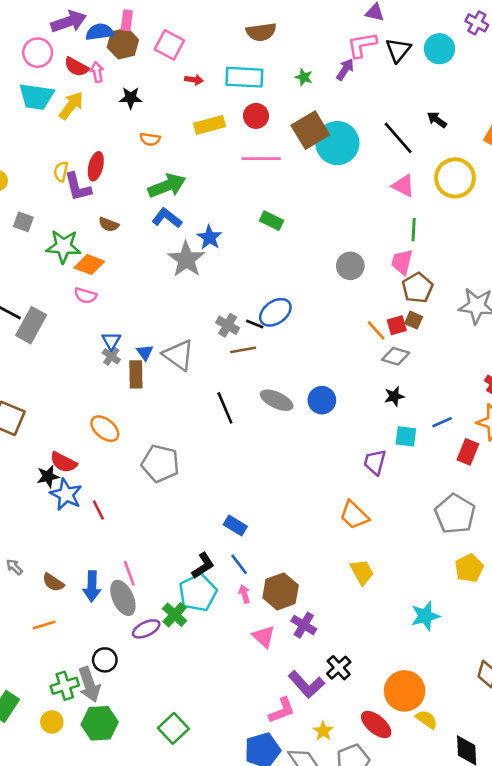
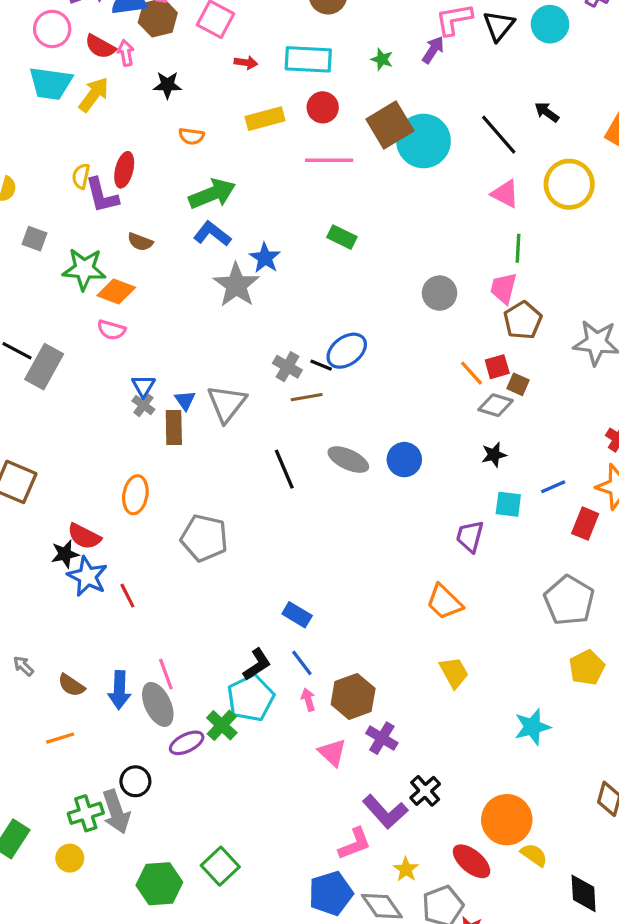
brown square: (414, 320) -> (518, 384), moved
gray triangle: (178, 355) -> (227, 404), turned 32
orange ellipse: (105, 429) -> (135, 495), turned 60
green hexagon: (100, 723) -> (159, 884), moved

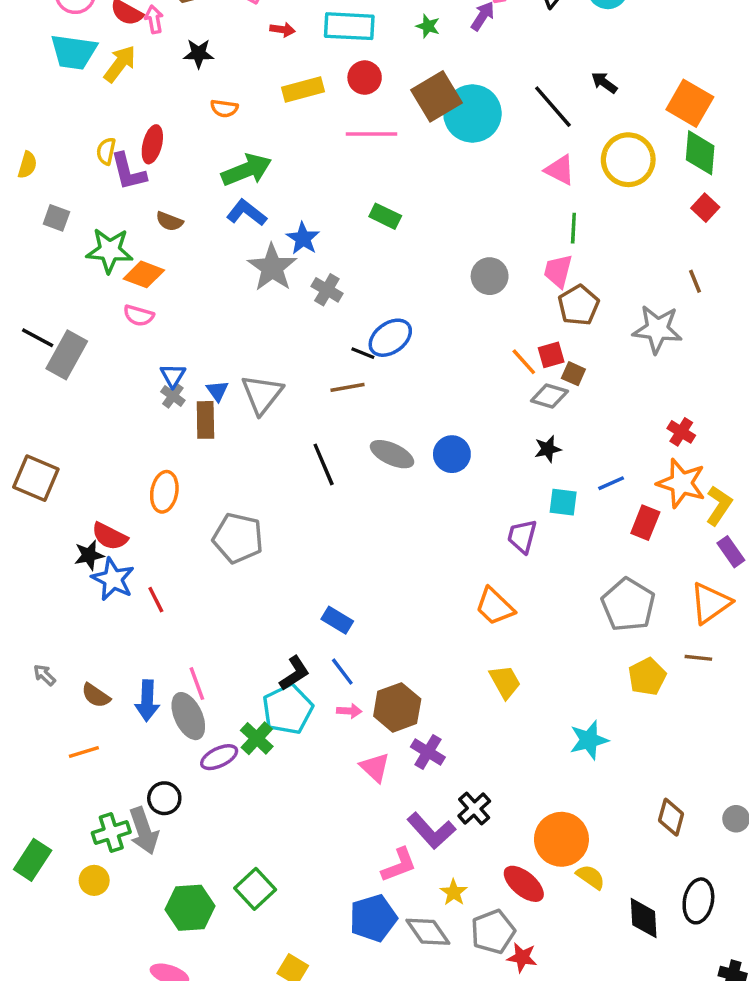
gray cross: (287, 367) -> (327, 290), moved
pink arrow: (308, 700) -> (349, 711), turned 110

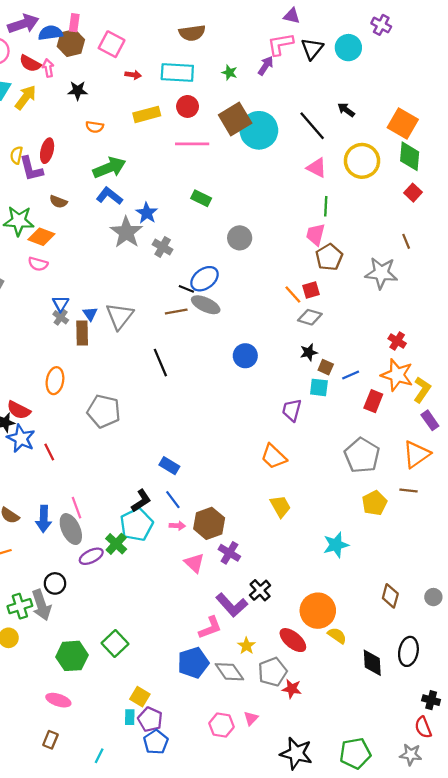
gray circle: (490, 276) -> (240, 238), moved
brown square: (573, 374) -> (326, 367), moved
gray ellipse: (392, 454) -> (206, 305), moved

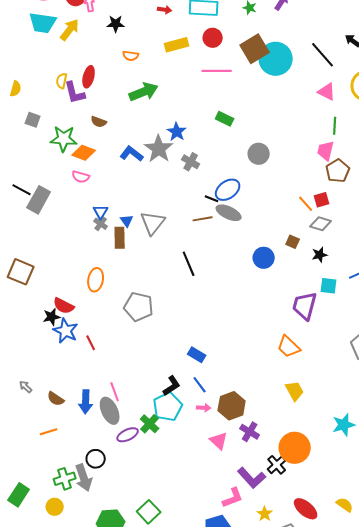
blue L-shape: (109, 196) -> (132, 154), moved
brown square: (326, 367) -> (293, 242), moved
purple trapezoid: (292, 410) -> (305, 306), size x1.4
orange circle: (318, 611) -> (295, 448), moved

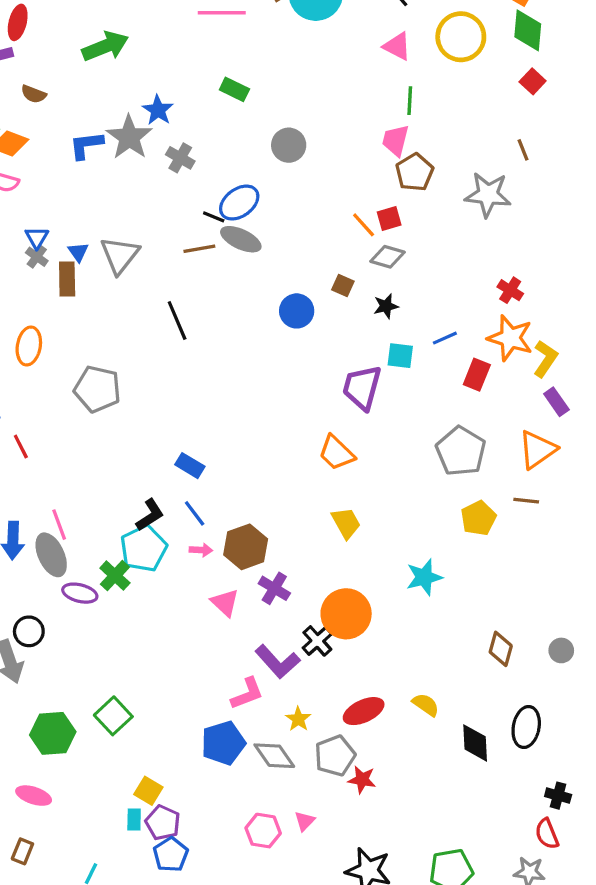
blue L-shape: (132, 154) -> (86, 145), turned -45
purple ellipse: (128, 435) -> (80, 593), turned 40
red ellipse: (306, 509) -> (364, 711), turned -65

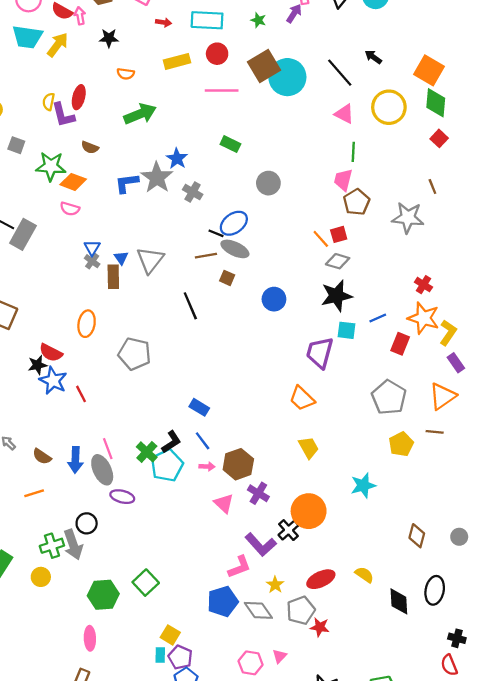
brown square: (343, 285) -> (227, 278), moved
black star: (386, 306) -> (336, 296), size x1.8
green cross: (115, 576) -> (147, 452), moved
pink ellipse: (34, 796) -> (90, 638), turned 70

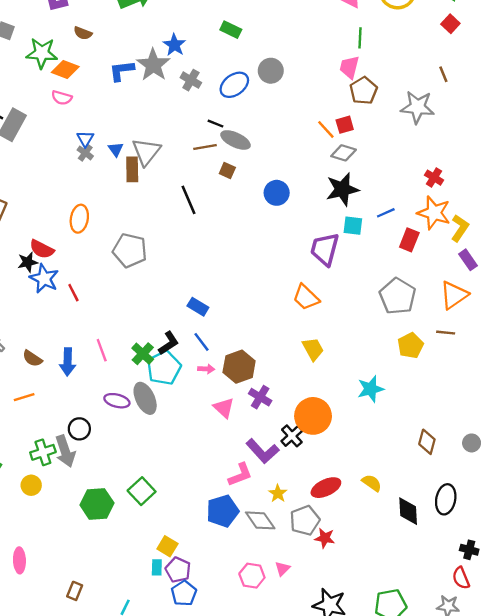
blue ellipse: (234, 223) -> (234, 85), moved
brown rectangle: (113, 277) -> (132, 169), moved
gray ellipse: (102, 470) -> (145, 398), moved
pink ellipse: (90, 638) -> (19, 560), moved

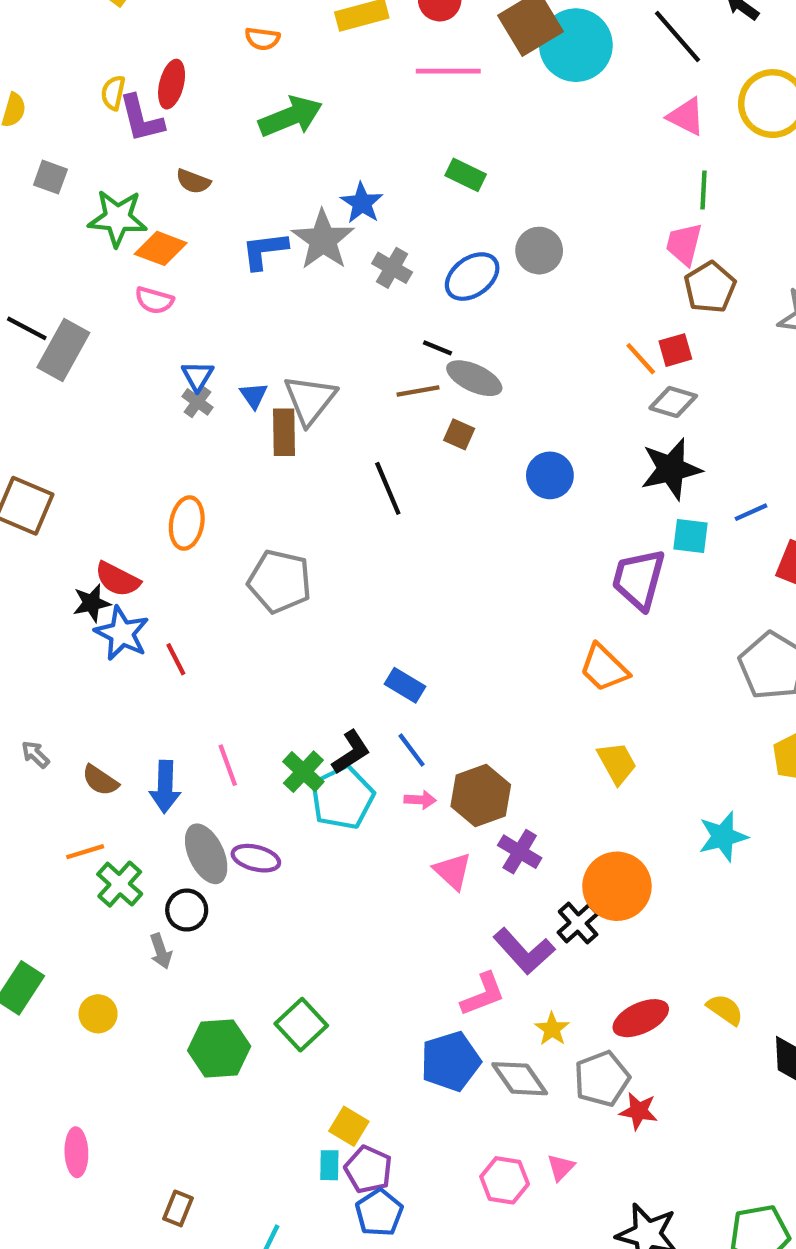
gray ellipse: (145, 398) -> (206, 854), moved
gray arrow: (65, 451) -> (161, 951), size x0.6
green cross: (43, 452) -> (120, 884), moved, turned -30

